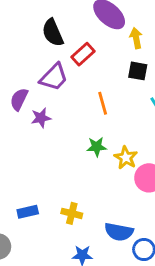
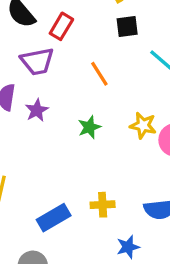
purple trapezoid: (54, 77) -> (37, 61), turned 52
green star: (97, 147) -> (89, 127), moved
blue rectangle: (28, 212) -> (54, 218), size x1.4

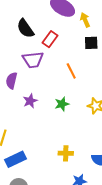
purple star: (37, 110) -> (30, 101), moved
blue rectangle: (54, 218) -> (15, 159), moved

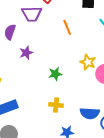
green star: (62, 104) -> (55, 74), moved

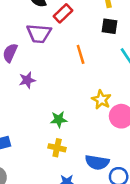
green star: (55, 74) -> (59, 119), moved

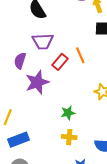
red rectangle: (63, 13) -> (60, 62), moved
purple star: (27, 80) -> (37, 82), size x1.6

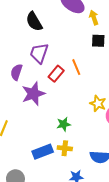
purple trapezoid: (43, 41) -> (39, 53), turned 110
blue rectangle: (19, 140) -> (43, 152), moved

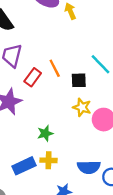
black square: (98, 41) -> (79, 80), moved

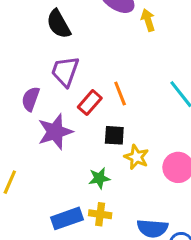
black square: (79, 80) -> (114, 135), moved
yellow star: (82, 107) -> (136, 157), moved

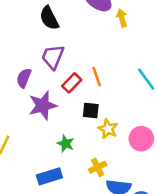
green star: (99, 178) -> (66, 144), moved, turned 30
yellow cross: (100, 214) -> (98, 167), moved, turned -36

